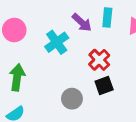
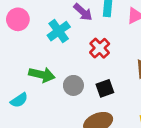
green arrow: (17, 77) -> (42, 75), moved, turned 95
black square: (104, 85) -> (105, 88), moved

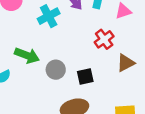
red cross: (100, 48) -> (104, 39), moved

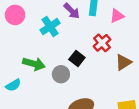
black square: (85, 76) -> (77, 59), moved, turned -35

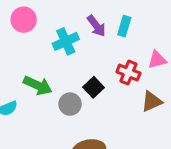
pink triangle: (117, 16) -> (157, 60), moved
red cross: (102, 43) -> (128, 73), turned -36

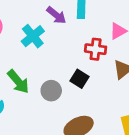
green arrow: (38, 85) -> (18, 82), turned 40
black square: (93, 87) -> (80, 79), moved

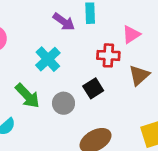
cyan cross: (33, 36) -> (48, 59), moved
black square: (80, 79) -> (93, 88), turned 30

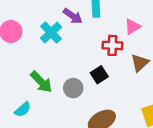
cyan cross: (48, 59) -> (51, 33), moved

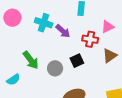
purple arrow: (73, 16) -> (63, 31), moved
cyan cross: (51, 33) -> (44, 23), turned -36

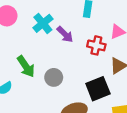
cyan cross: (44, 23) -> (43, 23), turned 30
black square: (77, 61) -> (98, 89), moved, size x1.5

